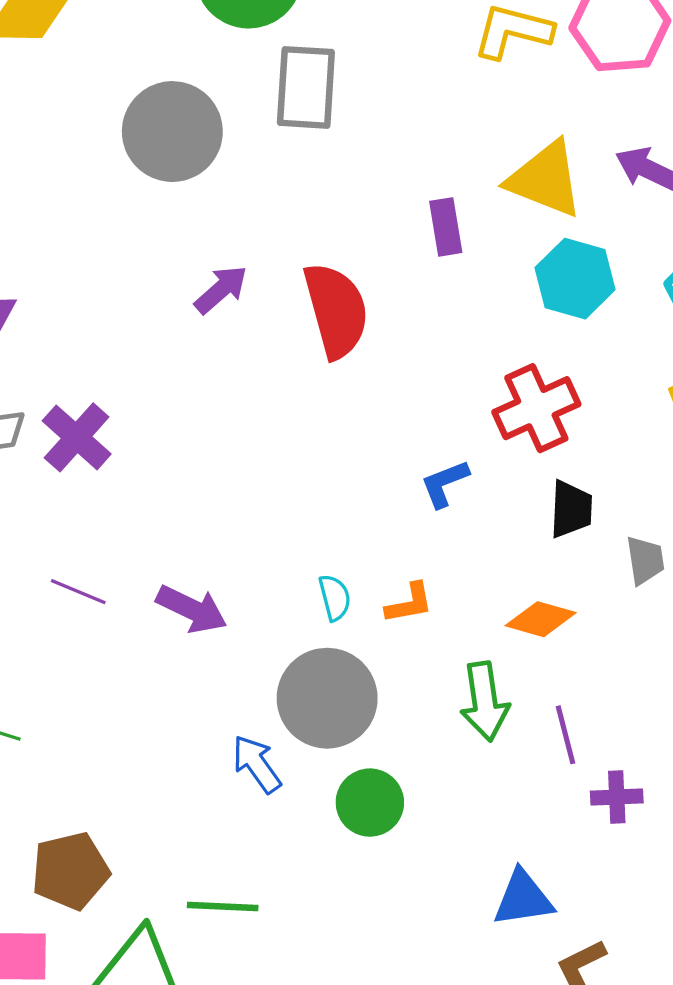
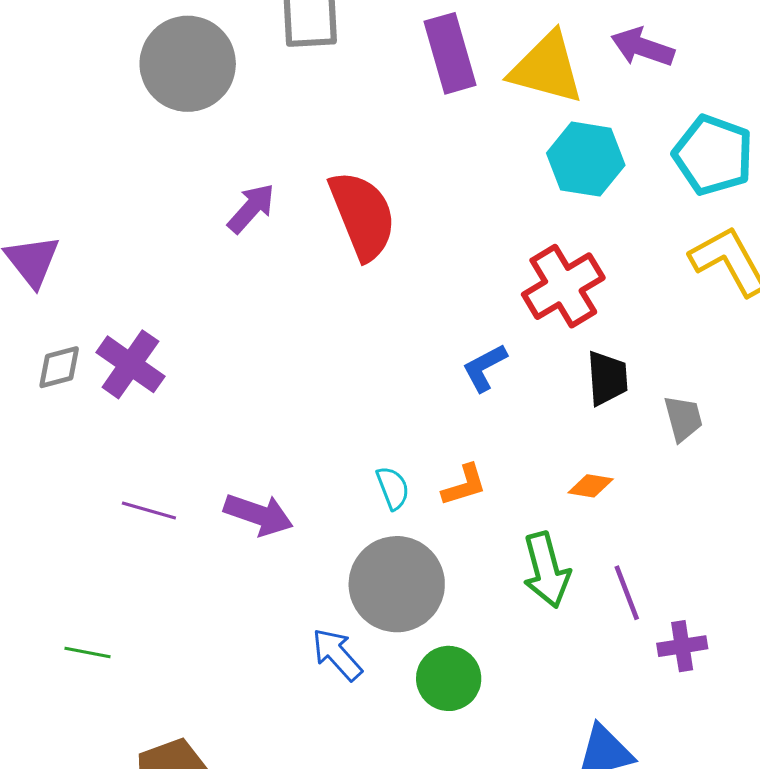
purple rectangle: (446, 227) -> (450, 53), moved, size x1.4
orange diamond: (541, 619) -> (591, 486), size x0.7

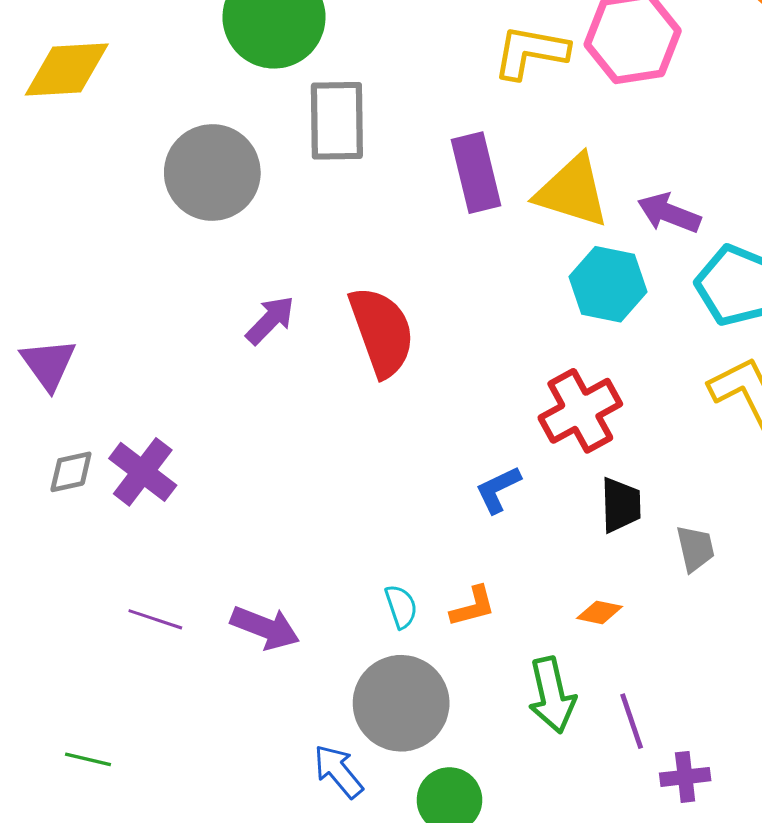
purple arrow: (643, 47) -> (669, 213), moved

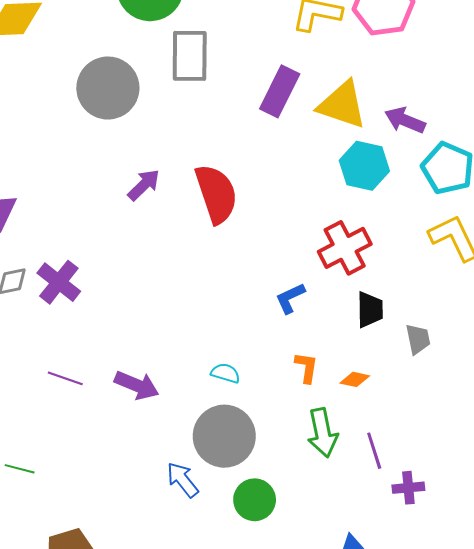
purple rectangle: (476, 173) -> (280, 91), turned 39
cyan semicircle: (401, 607) -> (225, 373), turned -56
orange L-shape: (473, 607) -> (306, 367), moved, turned -68

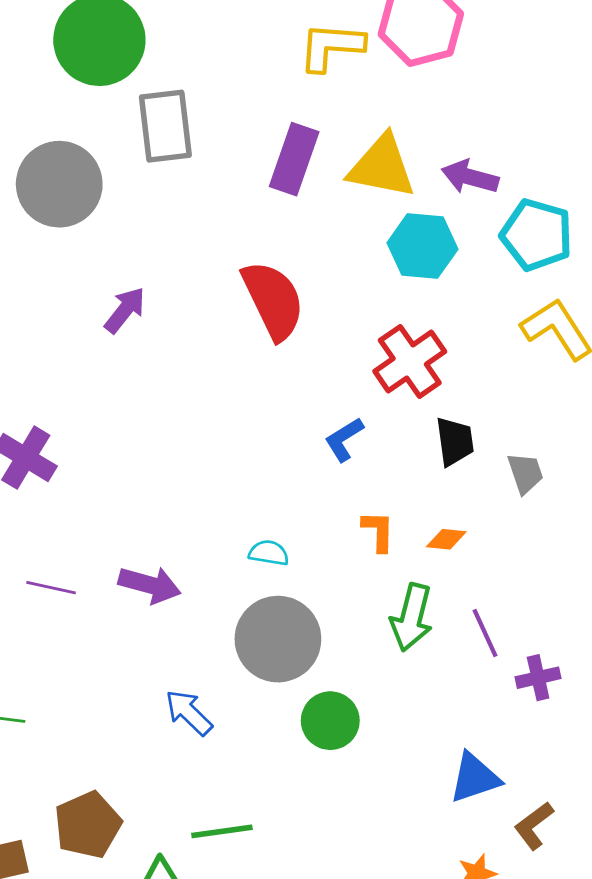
red semicircle: (216, 194) -> (273, 300), moved
green arrow: (323, 433) -> (412, 617), turned 33
blue arrow: (183, 480) -> (189, 713), moved

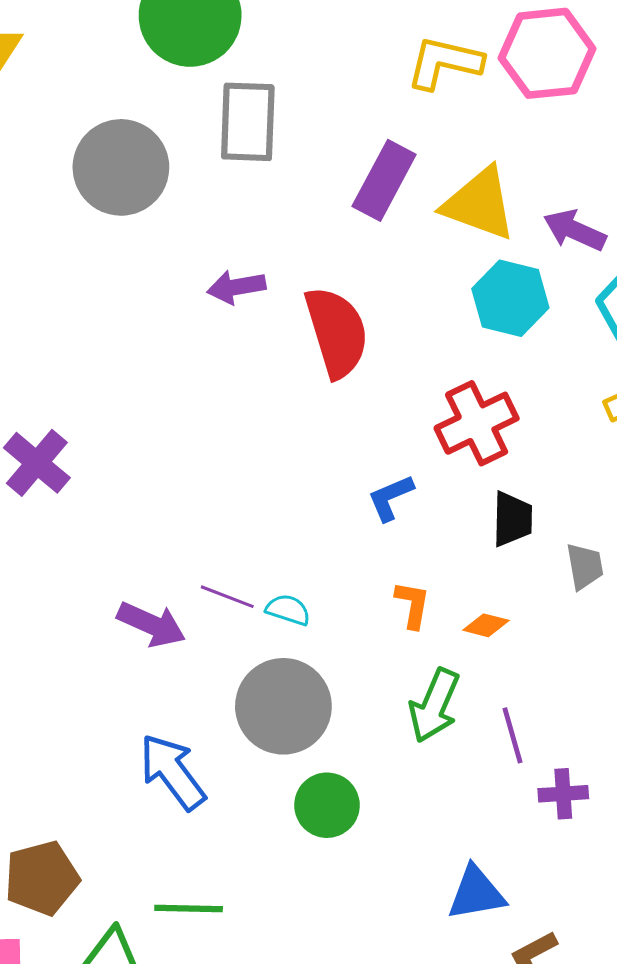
purple arrow: (125, 310) -> (236, 287), moved, turned -147
purple line: (51, 588) -> (227, 597), moved
blue arrow: (189, 713) -> (172, 772), size x1.4

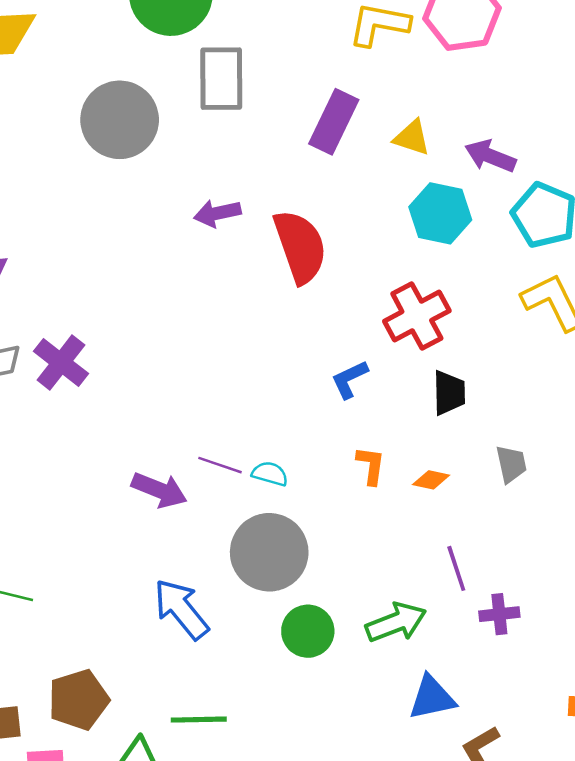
yellow triangle: (479, 204) -> (412, 138), size x0.6
gray trapezoid: (585, 566) -> (511, 464), moved
green arrow: (434, 705) -> (396, 622), moved, turned -132

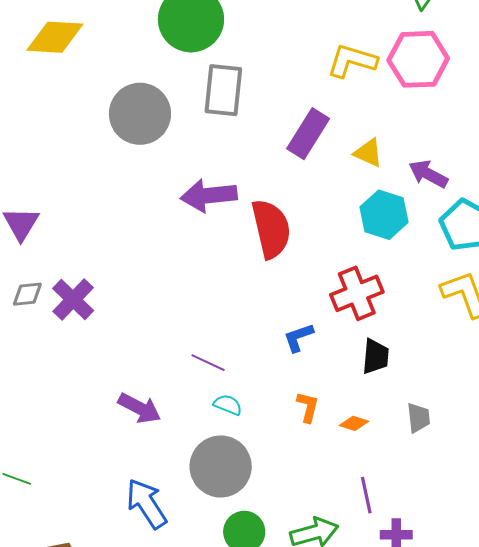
purple arrow: (217, 213) -> (209, 195), size x1.5
purple line: (220, 465) -> (208, 363), moved

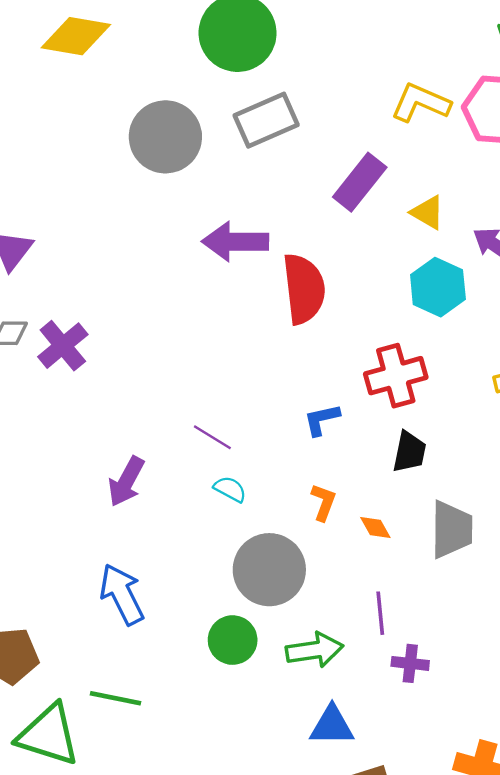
gray rectangle: (223, 90) -> (266, 120), turned 54
purple arrow: (140, 408) -> (126, 482), turned 84
gray trapezoid: (418, 418) -> (452, 529), size x1.6
orange diamond: (354, 423) -> (375, 528), turned 36
gray circle: (221, 466) -> (269, 570), moved

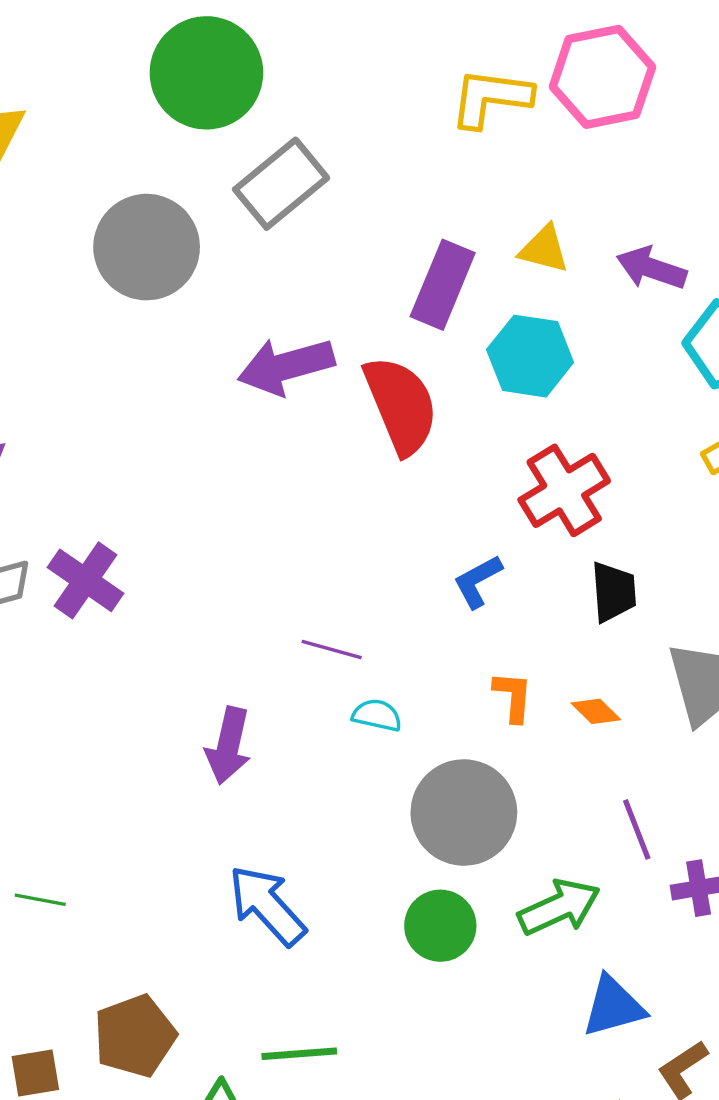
purple rectangle: (360, 182) -> (443, 285), moved
cyan hexagon: (438, 287) -> (530, 356), moved

